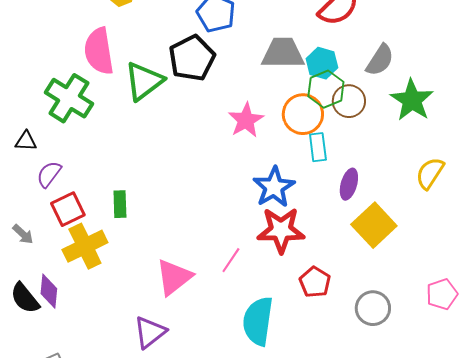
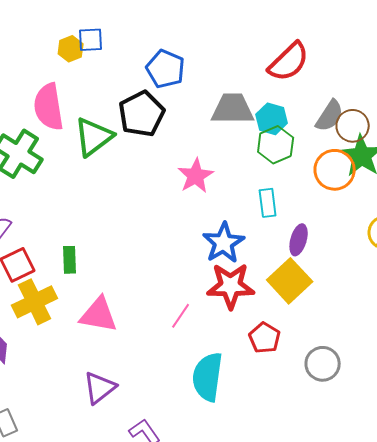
brown circle: (349, 101) -> (353, 126), moved
orange circle: (303, 114) -> (335, 170), moved
yellow square: (374, 225) -> (290, 281), moved
pink triangle: (174, 277) -> (99, 315), moved, turned 48

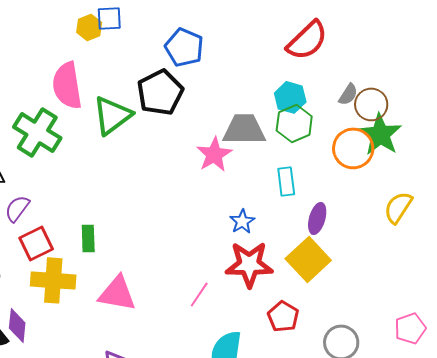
gray trapezoid: (233, 109) -> (244, 129), moved
gray semicircle: (330, 116) -> (348, 94), size x0.7
blue star: (224, 243) -> (242, 221), size x0.6
yellow cross: (35, 302) -> (53, 280), turned 30

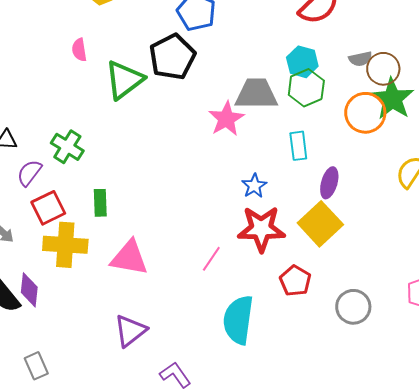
pink semicircle: (67, 85) -> (79, 50), size x0.5
gray semicircle: (348, 94) -> (360, 59), turned 45
green cross: (37, 132) -> (67, 147), moved, size x0.7

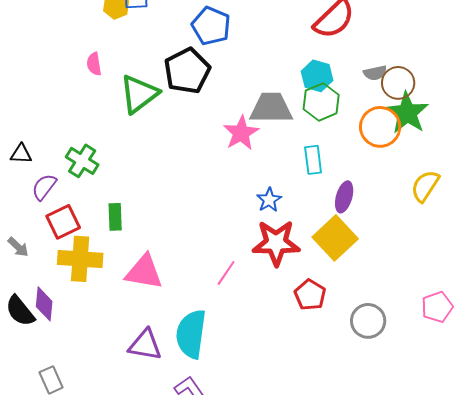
cyan semicircle: (238, 320) -> (191, 334), moved
purple triangle: (130, 331) -> (145, 345), turned 48

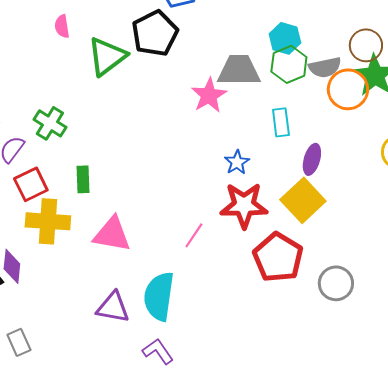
gray semicircle: (375, 73) -> (325, 67), moved, size x1.4
red pentagon: (310, 295) -> (278, 257), size x1.6

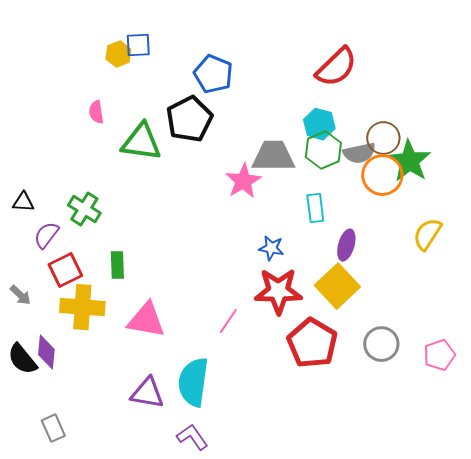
brown circle: (366, 45) -> (383, 138), moved
green triangle: (107, 56) -> (141, 142), turned 45
blue star: (237, 162) -> (271, 248), turned -30
gray circle: (336, 283) -> (381, 344), moved

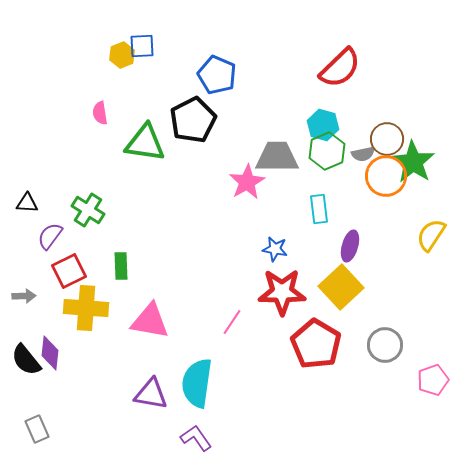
gray semicircle: (359, 153) -> (363, 154), size x0.7
gray arrow: (20, 295) -> (24, 296), turned -45
pink pentagon: (439, 355) -> (433, 380), moved
gray rectangle: (53, 428) -> (37, 429), moved

